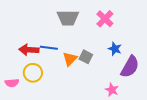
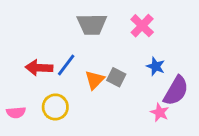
blue line: (49, 48) -> (66, 65), turned -60
yellow circle: (33, 73) -> (55, 107), moved
pink star: (112, 90) -> (160, 112), moved

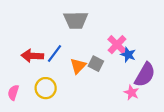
pink cross: (142, 26) -> (117, 45), moved
pink semicircle: (16, 112) -> (13, 93), turned 112

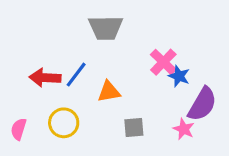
gray square: (96, 64) -> (134, 128), moved, turned -32
orange triangle: (78, 66) -> (109, 92), turned 36

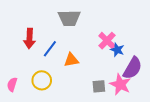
red arrow: (45, 78) -> (29, 39), moved, turned -90
gray square: (134, 128) -> (99, 86), moved
pink star: (184, 129) -> (120, 84), size x1.5

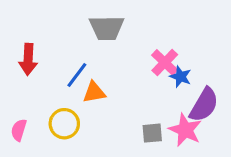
red arrow: (29, 39) -> (28, 59), moved
orange triangle: (71, 60) -> (94, 92), moved

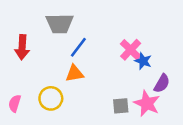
gray trapezoid: (107, 28) -> (60, 24), moved
blue line: (77, 75) -> (78, 47), moved
purple semicircle: (204, 105) -> (162, 83), size x0.7

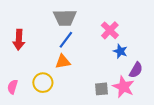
gray trapezoid: (60, 24) -> (65, 18), moved
pink cross: (131, 50) -> (110, 30), moved

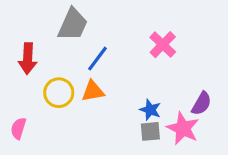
gray trapezoid: (65, 18) -> (73, 24), moved, turned -65
blue star: (120, 51) -> (150, 110), moved
yellow circle: (43, 83) -> (59, 93), moved

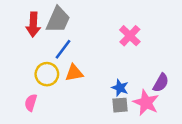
red arrow: (28, 59) -> (33, 25), moved
blue line: (98, 59) -> (63, 49), moved
pink semicircle: (18, 128) -> (31, 103), moved

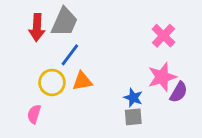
pink cross: (130, 36) -> (163, 36), moved
pink star: (146, 103) -> (162, 77), moved, turned 30

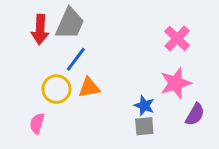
purple semicircle: (179, 92) -> (195, 114), moved

